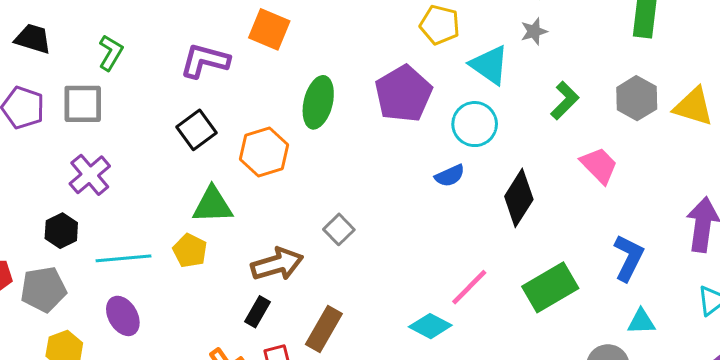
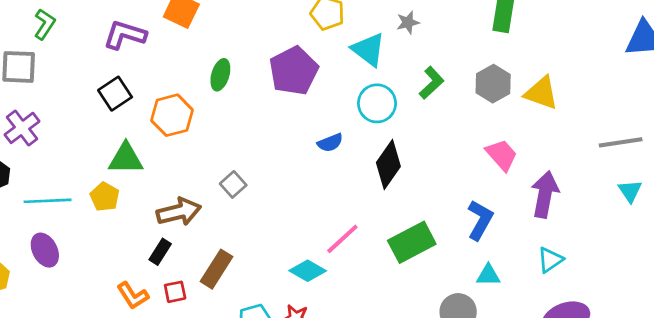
green ellipse: (318, 102) -> (220, 75), size x0.7
cyan circle: (475, 124) -> (377, 103), moved
pink trapezoid: (599, 165) -> (502, 155), moved

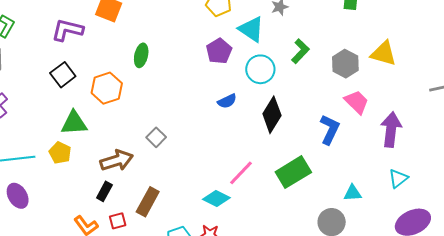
purple pentagon: (294, 71) -> (219, 51), moved, size x0.7
gray hexagon: (493, 84) -> (345, 64), moved
blue L-shape: (480, 220) -> (330, 129), moved

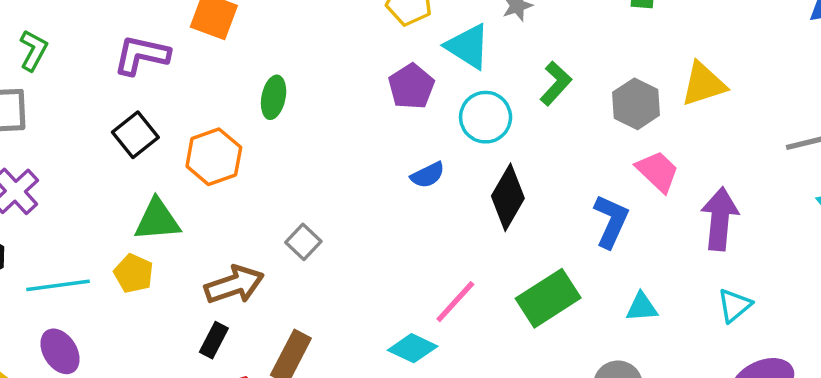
yellow triangle: (384, 53) -> (703, 84), turned -32
cyan triangle: (353, 193) -> (642, 307), moved

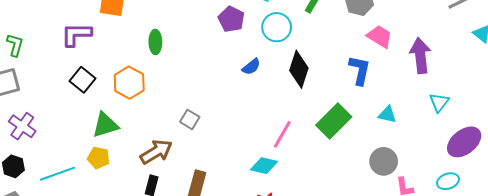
cyan triangle: (642, 307) -> (387, 115), turned 30

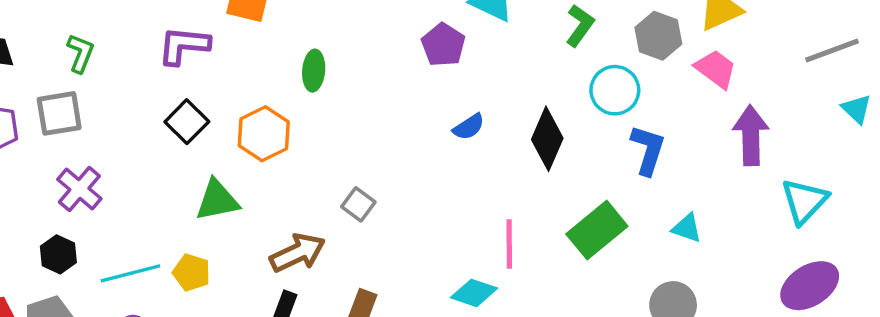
cyan circle: (277, 27) -> (615, 90), moved
pink trapezoid: (380, 37) -> (716, 69), moved
cyan triangle: (439, 102) -> (804, 201), moved, size x1.4
pink line: (282, 134) -> (509, 244), turned -36
yellow pentagon: (98, 158) -> (191, 273), moved

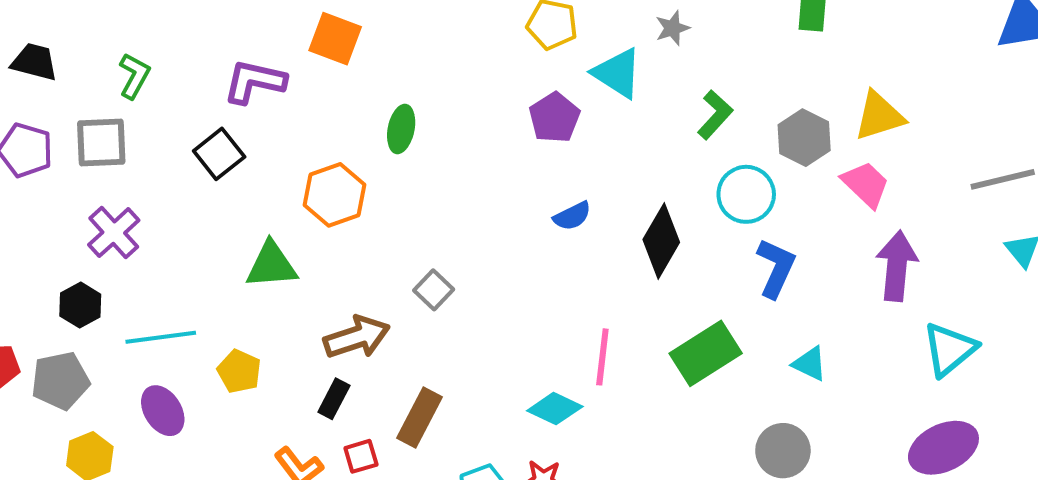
black square: (187, 122) -> (219, 154), moved
yellow pentagon: (191, 273) -> (239, 371), moved

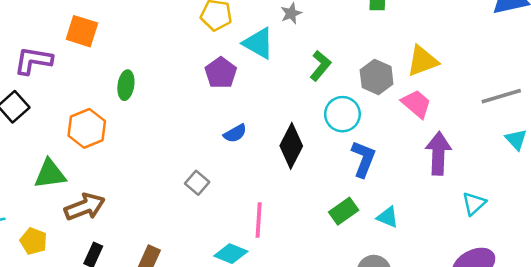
gray square: (434, 290) -> (197, 183), moved
brown arrow: (357, 337) -> (85, 207), moved
cyan triangle: (949, 349) -> (474, 204), size x0.7
green rectangle: (706, 353) -> (344, 211), moved, size x0.7

